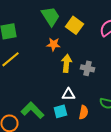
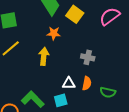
yellow arrow: (66, 63) -> (44, 56), moved
orange semicircle: (83, 112) -> (87, 83), moved

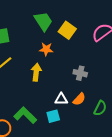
orange semicircle: (87, 83) -> (79, 99), turned 32
green semicircle: (108, 92) -> (100, 108), turned -77

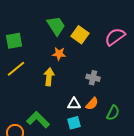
cyan square: (53, 116) -> (74, 123), moved

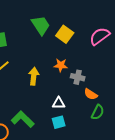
orange star: (59, 54) -> (61, 65), moved
orange semicircle: (92, 104) -> (91, 94), moved, turned 80

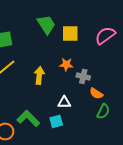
yellow square: (65, 34) -> (70, 33), turned -36
cyan square: (59, 122) -> (56, 121), moved

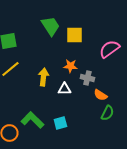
pink semicircle: (105, 35) -> (109, 49), moved
white triangle: (64, 102) -> (64, 89), moved

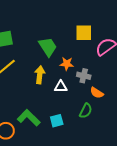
green trapezoid: (50, 26) -> (48, 47), moved
yellow square: (74, 35) -> (84, 33), moved
green semicircle: (107, 113) -> (86, 111), moved

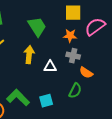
orange star: (67, 64) -> (70, 36), moved

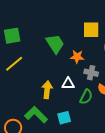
orange star: (70, 36) -> (77, 57), moved
yellow arrow: (29, 55) -> (47, 90), moved
green semicircle: (75, 91) -> (86, 97), moved

